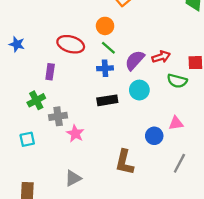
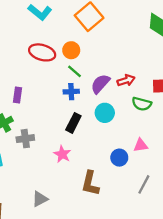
red ellipse: (71, 44) -> (42, 52), moved
black rectangle: (107, 100) -> (73, 123), turned -54
pink star: (75, 134) -> (62, 154), moved

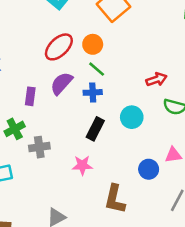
red ellipse: (42, 52) -> (59, 47), turned -60
purple semicircle: (100, 84) -> (61, 83), moved
pink star: (62, 154) -> (82, 165), turned -30

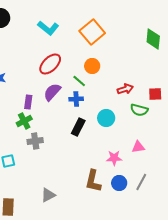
orange circle: (93, 44) -> (92, 66), moved
green cross: (15, 129) -> (24, 121), moved
pink star: (82, 165) -> (114, 158), moved
blue circle: (149, 169) -> (119, 183), moved

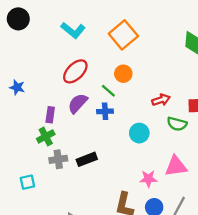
black rectangle: (78, 127) -> (87, 159), moved, turned 42
pink triangle: (138, 147) -> (176, 166), size x1.5

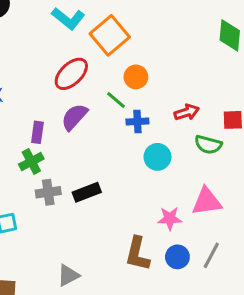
orange square: (123, 35) -> (110, 35), moved
blue cross: (105, 111) -> (137, 122), moved

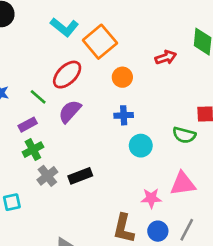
green line: (116, 100) -> (38, 97), moved
red arrow: (187, 112) -> (166, 57), moved
purple rectangle: (37, 132) -> (28, 125), moved, turned 54
gray cross: (48, 192) -> (47, 176), turned -30

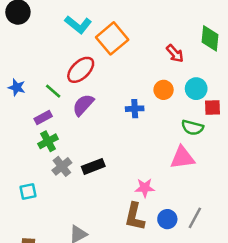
red arrow: (166, 57) -> (175, 53), turned 66
orange circle: (122, 77) -> (164, 90), moved
cyan circle: (141, 146) -> (196, 89), moved
pink triangle: (183, 184) -> (182, 158), moved
pink star: (151, 198) -> (145, 188), moved

